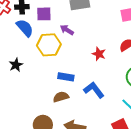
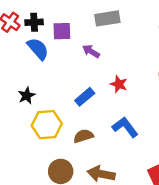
yellow hexagon: (49, 45) -> (47, 125), moved
red star: (99, 54) -> (119, 84), moved
blue rectangle: (66, 77) -> (85, 97), moved, turned -49

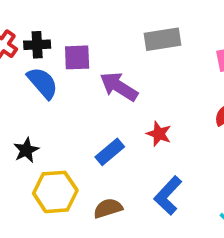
gray rectangle: (107, 18) -> (162, 39), moved
purple arrow: (91, 51) -> (119, 87), size x1.5
blue L-shape: (125, 127) -> (168, 196), turned -100

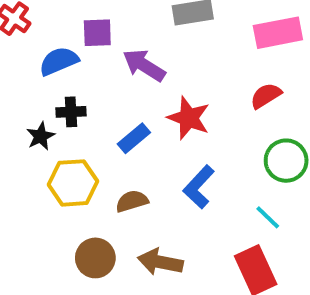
black cross: (37, 45) -> (71, 112), moved
blue semicircle: (43, 83) -> (59, 61), turned -72
red star: (159, 134) -> (189, 118), size x1.5

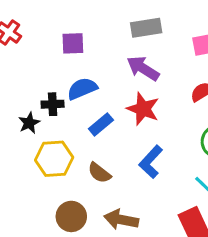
blue semicircle: (59, 61) -> (82, 89), moved
purple arrow: (144, 65) -> (143, 68), moved
brown semicircle: (132, 201) -> (99, 173), turned -125

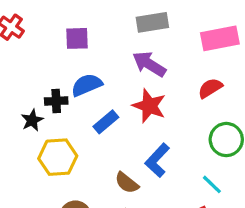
brown semicircle: (99, 173) -> (127, 183), moved

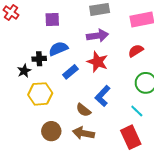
purple arrow: (149, 64) -> (98, 36), turned 140

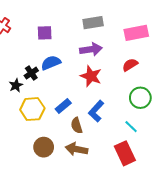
black cross: (39, 59) -> (31, 73), turned -32
blue rectangle: (70, 72) -> (63, 106), moved
brown semicircle: (83, 110) -> (77, 126), turned 35

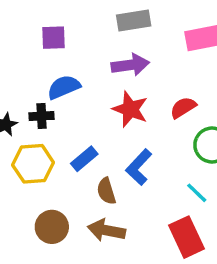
red semicircle: (130, 65) -> (183, 108), moved
black cross: (31, 73) -> (42, 116), moved, turned 32

